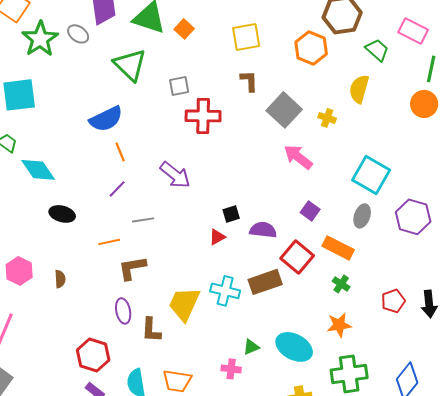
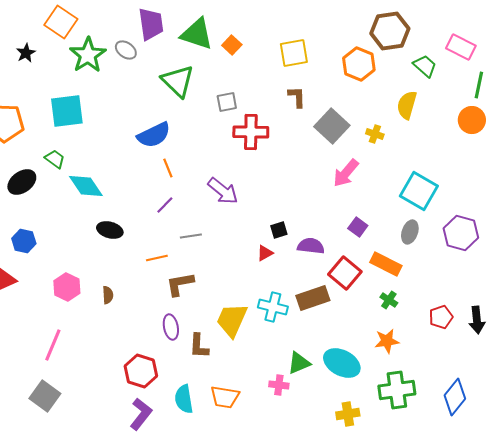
pink arrow: (298, 157) -> (346, 173), turned -88
green triangle: (251, 347) -> (299, 363), size x1.4

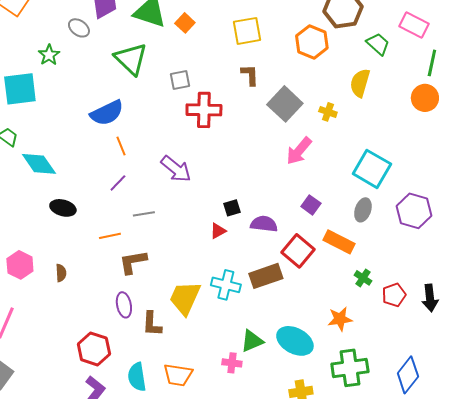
green star: (88, 55) -> (49, 55), moved, size x0.6
green cross: (389, 300) -> (363, 278), moved

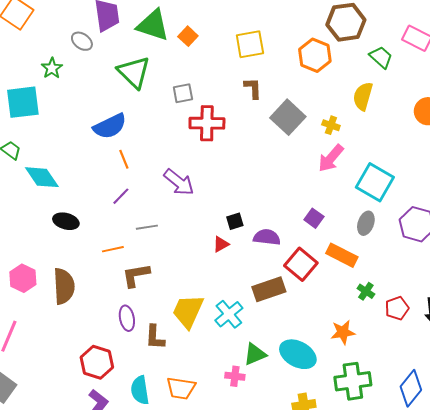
pink arrow: (299, 151) -> (331, 158), moved
brown semicircle: (61, 273) -> (64, 286), size x2.0
cyan cross: (226, 285) -> (229, 314), moved, turned 36

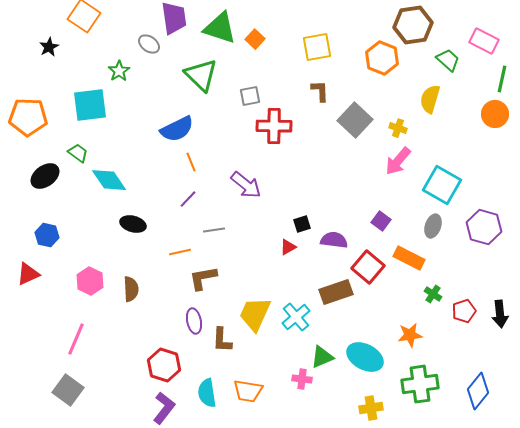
brown semicircle: (64, 286) -> (131, 289), size x0.7

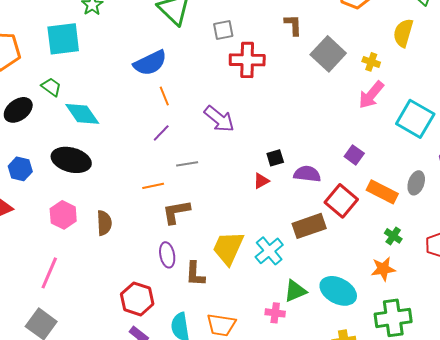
black ellipse: (133, 224) -> (71, 160), moved, size x1.5
gray ellipse: (433, 226) -> (416, 183), moved
green cross: (433, 294) -> (393, 236), moved

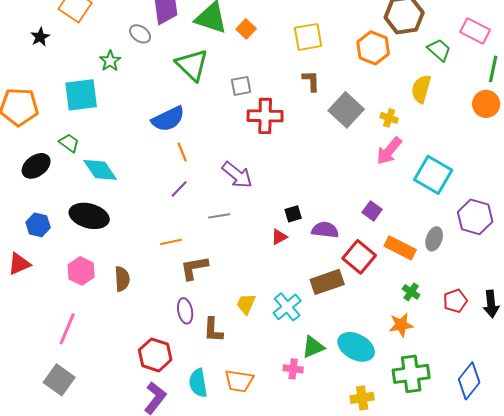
gray line: (187, 164) -> (219, 216), moved
yellow trapezoid: (228, 248) -> (246, 304), size x0.6

